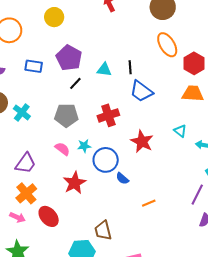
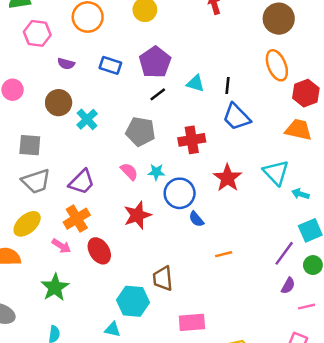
cyan triangle: (180, 131) -> (276, 173), size x1.6

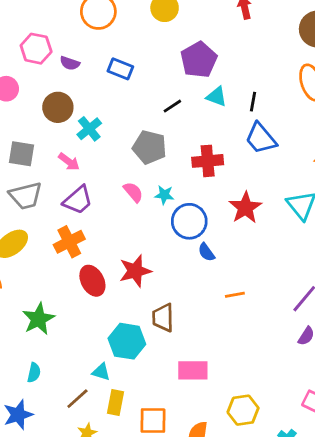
pink hexagon: (37, 33) -> (36, 49), moved
purple pentagon: (155, 62) -> (199, 60), moved
red star: (137, 215) -> (135, 271), moved
pink arrow: (61, 246) -> (69, 162), moved

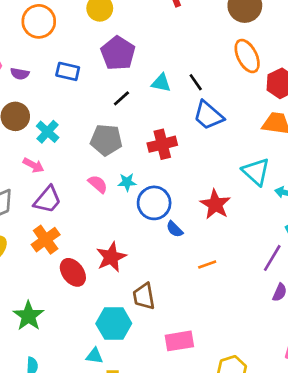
purple pentagon: (199, 60) -> (118, 53), moved
black line: (253, 102) -> (196, 82), turned -36
red star: (245, 208) -> (215, 204), moved

